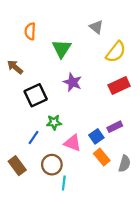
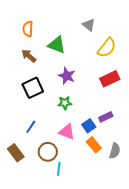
green triangle: (62, 49) -> (57, 45), turned -42
brown arrow: (15, 67) -> (29, 56), moved
green star: (54, 122) -> (65, 103), moved

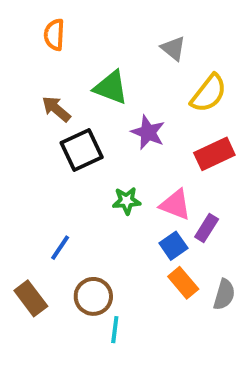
orange semicircle: (28, 29) -> (54, 35), moved
purple star: (67, 76) -> (148, 132), moved
black square: (33, 88) -> (82, 150), moved
purple rectangle: (106, 117) -> (207, 228), turned -32
pink triangle: (67, 132) -> (175, 205), moved

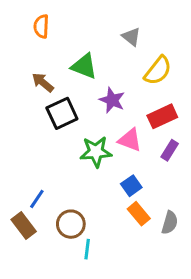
green star: (127, 201) -> (96, 152), size x1.5
pink triangle: (175, 205) -> (130, 140), moved
purple rectangle: (207, 228) -> (170, 150), moved
blue line: (60, 248) -> (37, 199), moved

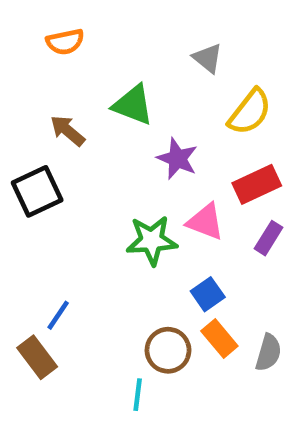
orange semicircle: (41, 26) -> (65, 42), turned -105
black square: (62, 113) -> (37, 191), moved
brown circle: (71, 224) -> (168, 350), moved

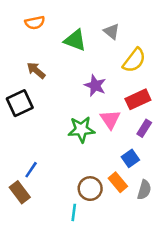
green triangle: (133, 105) -> (75, 40), moved
pink triangle: (205, 222) -> (110, 119), turned 35
blue square: (208, 294) -> (130, 158), moved

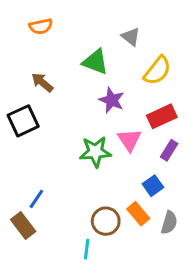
green triangle: (75, 40) -> (95, 62), moved

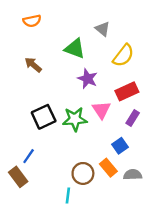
black square: (23, 121) -> (44, 117), moved
gray semicircle: (169, 223) -> (133, 175), turned -108

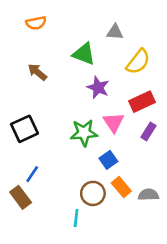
gray triangle: (103, 29) -> (115, 32), turned -35
black square: (44, 117) -> (24, 129), moved
blue square: (120, 146) -> (108, 160), moved

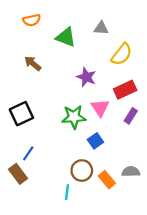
green triangle: (84, 54) -> (66, 37), moved
orange rectangle: (121, 187) -> (107, 180), moved

